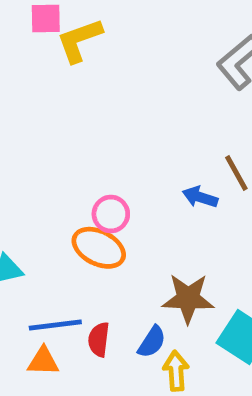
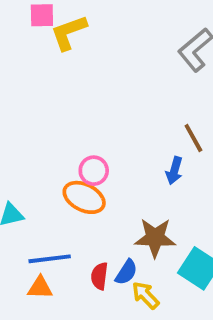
blue arrow: (200, 197) -> (174, 171), moved, turned -92
red semicircle: (99, 339) -> (99, 276), moved
yellow arrow: (176, 371) -> (145, 295), turned -40

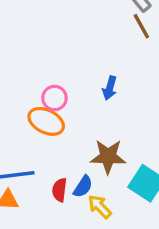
brown line: (193, 138) -> (141, 26), moved
blue arrow: (174, 171) -> (110, 88), moved

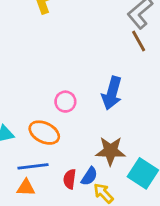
blue arrow: (110, 88) -> (112, 93), size x1.6
orange ellipse: (46, 121) -> (44, 133), moved

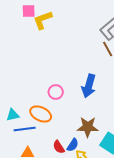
blue line: (33, 166) -> (25, 129), moved
red semicircle: (70, 179) -> (59, 147), turned -40

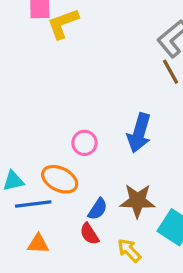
blue semicircle: (73, 145) -> (98, 209), moved

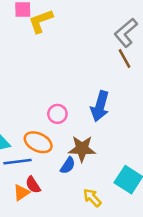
brown star: (137, 201) -> (82, 149), moved
red semicircle: (89, 234) -> (33, 185), moved
orange triangle: (38, 244) -> (21, 193), turned -36

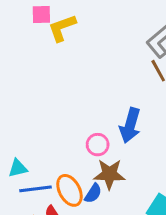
pink circle: (57, 114) -> (98, 145), moved
orange ellipse: (38, 142) -> (70, 190), moved, turned 36

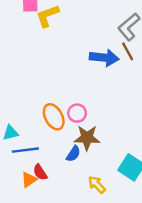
blue arrow: (130, 125) -> (104, 58), moved, turned -100
orange ellipse: (70, 190) -> (54, 117), moved

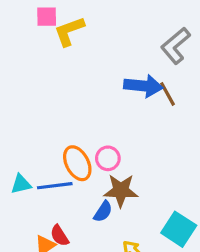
brown line: (128, 51) -> (167, 94), moved
blue line: (25, 150) -> (55, 186), moved

